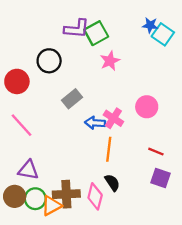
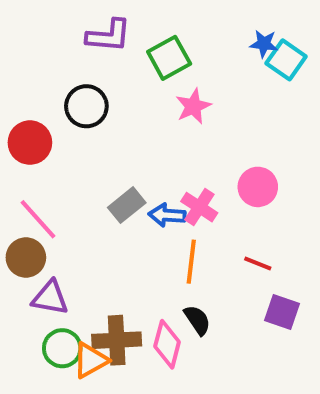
purple L-shape: (77, 29) -> (109, 36), moved
gray rectangle: (72, 99) -> (127, 205), moved
red line: (156, 152) -> (258, 264), moved
brown circle: (15, 196) -> (26, 257), moved

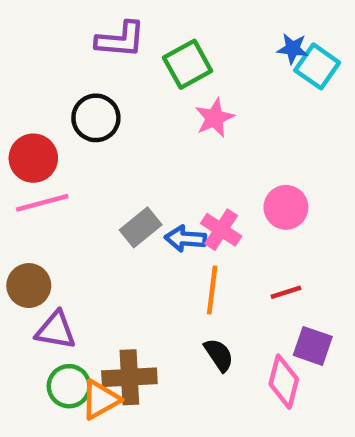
pink line: (38, 219) -> (42, 203), moved, turned -63
red line: (258, 264) -> (286, 292), turned -40
pink diamond: (167, 344) -> (284, 382), moved

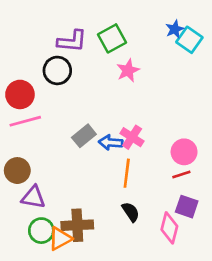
purple L-shape: (120, 40) -> (72, 41), moved
blue star: (293, 49) -> (175, 29), turned -30
pink circle: (286, 207) -> (184, 152), moved
red line: (286, 292) -> (181, 175), moved

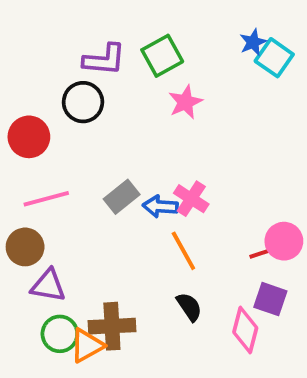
pink line: (25, 121) -> (46, 199), moved
pink circle: (184, 152) -> (284, 241), moved
orange line: (127, 173) -> (183, 251), turned -36

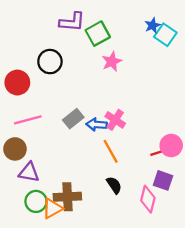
purple L-shape: (104, 60) -> (72, 22), moved

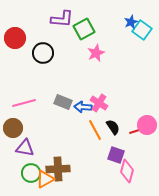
red circle: (17, 83) -> (15, 38), moved
gray rectangle: (73, 119) -> (63, 102), turned 60
purple square: (163, 180) -> (116, 155), moved
black semicircle: (114, 185) -> (113, 127), moved

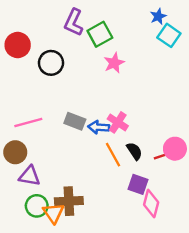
purple L-shape: (62, 19) -> (74, 22), turned 110
blue star: (131, 22) -> (158, 16), moved
orange triangle: (45, 179) -> (53, 213), turned -36

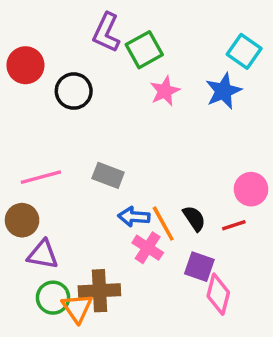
blue star: (158, 16) -> (223, 91), moved, size x1.5
pink cross: (118, 122) -> (148, 248), moved
blue arrow: (99, 127) -> (134, 217), moved
pink circle: (175, 149) -> (251, 189), moved

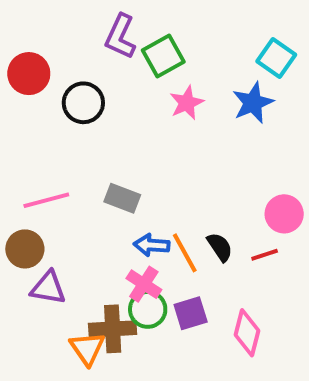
pink cross: (148, 248) -> (144, 284), moved
purple square: (199, 267) -> (191, 313), moved, turned -36
green circle: (53, 298) -> (148, 309), moved

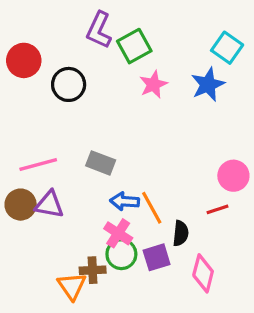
black semicircle: (220, 247) -> (181, 233), moved, turned 40
purple triangle: (48, 288) -> (49, 205), moved
brown cross: (113, 329) -> (93, 270), size x0.7

